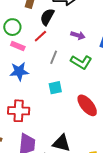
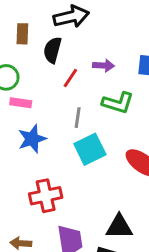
red line: (40, 36) -> (70, 78), moved
gray line: (54, 57) -> (78, 118), moved
cyan square: (55, 88) -> (90, 149), size x1.5

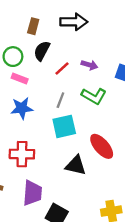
black semicircle: (52, 50) -> (42, 51), moved
black triangle: (119, 227) -> (76, 165), moved

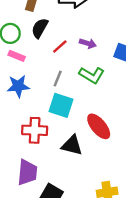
cyan square: (64, 126) -> (61, 105), turned 30
red cross: (22, 154) -> (35, 130), moved

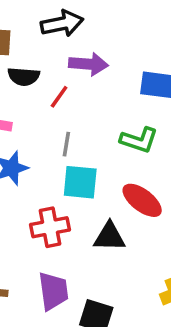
black semicircle: (40, 28) -> (24, 76), turned -102
purple arrow: (88, 43) -> (88, 64), moved, size x1.5
green L-shape: (92, 75) -> (139, 140), moved

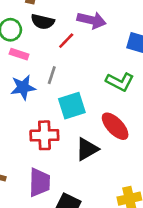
gray line: (66, 144) -> (52, 75), moved
cyan square: (80, 182) -> (72, 106), turned -32
black triangle: (109, 237) -> (87, 149), turned -40

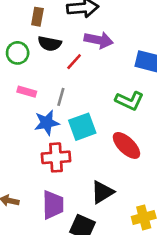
pink rectangle: (19, 54) -> (27, 92), moved
blue star: (23, 87) -> (47, 123), moved
black triangle: (87, 149) -> (102, 192), moved

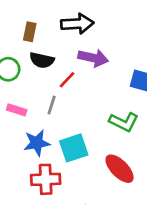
gray line: (61, 97) -> (52, 105), moved

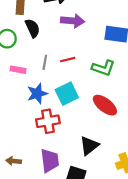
black semicircle: (42, 60) -> (33, 28), turned -120
red line: (67, 80) -> (68, 60), moved, turned 40

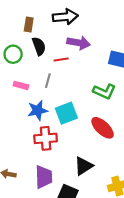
red line: (68, 60) -> (61, 59), moved

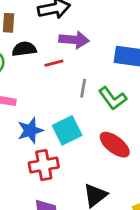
black semicircle: (39, 46) -> (24, 49), turned -72
gray line: (48, 81) -> (83, 88), moved
green L-shape: (104, 91) -> (113, 98), turned 35

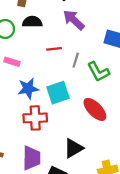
purple arrow: (74, 40) -> (74, 20), turned -150
red line: (54, 63) -> (54, 49), moved

